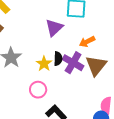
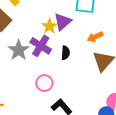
purple cross: (73, 63) -> (41, 46), moved
yellow star: (44, 64) -> (49, 26), moved

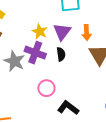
purple triangle: (63, 22) -> (62, 32), moved
orange arrow: (95, 37) -> (87, 33), turned -56

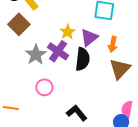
black semicircle: (61, 54) -> (83, 59), size x1.6
pink circle: (46, 88) -> (44, 87), moved

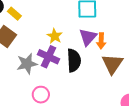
purple triangle: (89, 38) -> (88, 37), moved
gray star: (36, 55) -> (27, 64), turned 30

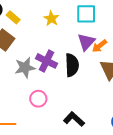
yellow star: (55, 36) -> (51, 19), moved
orange arrow: (101, 41) -> (100, 46), turned 49

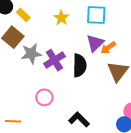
purple cross: (46, 61) -> (54, 60), turned 30
gray star: (25, 68) -> (31, 54), moved

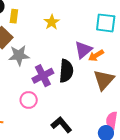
yellow rectangle: (23, 15) -> (14, 16), turned 48
cyan square: (96, 15) -> (106, 23), moved
purple cross: (54, 60) -> (43, 76), moved

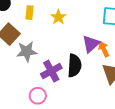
yellow rectangle: (14, 16) -> (30, 13), moved
orange arrow: (96, 55) -> (104, 49), turned 98

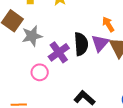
purple triangle: (91, 44) -> (100, 43), moved
pink circle: (38, 96) -> (40, 72), moved

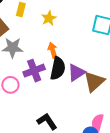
orange arrow: (108, 24) -> (53, 50), moved

